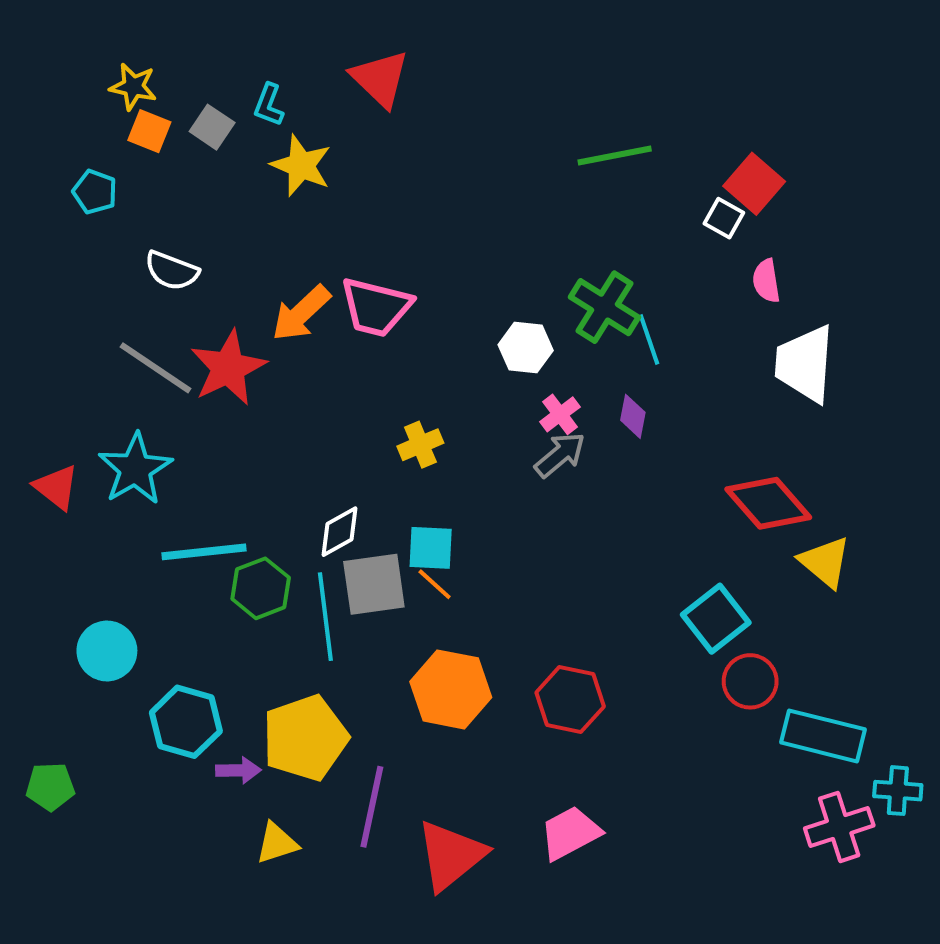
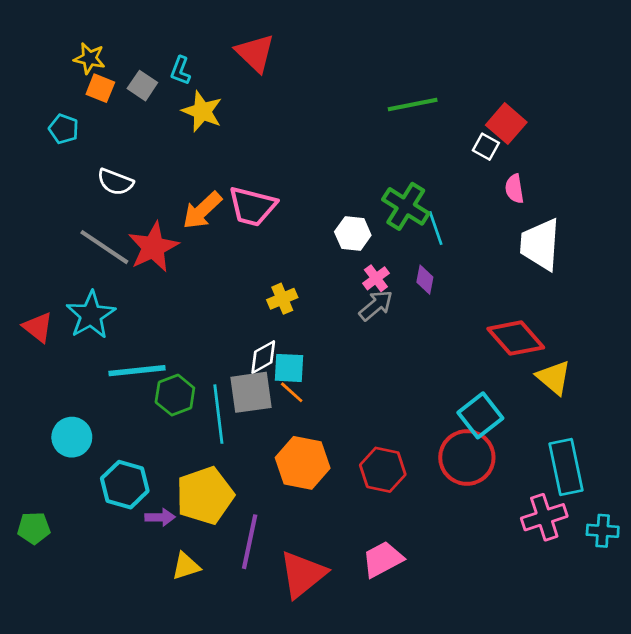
white diamond: (340, 532) -> (263, 357), moved
red circle: (750, 681) -> (467, 457), moved, size x1.5
cyan rectangle: (823, 736) -> (566, 467), moved, turned 64
pink cross: (839, 827) -> (544, 517), moved

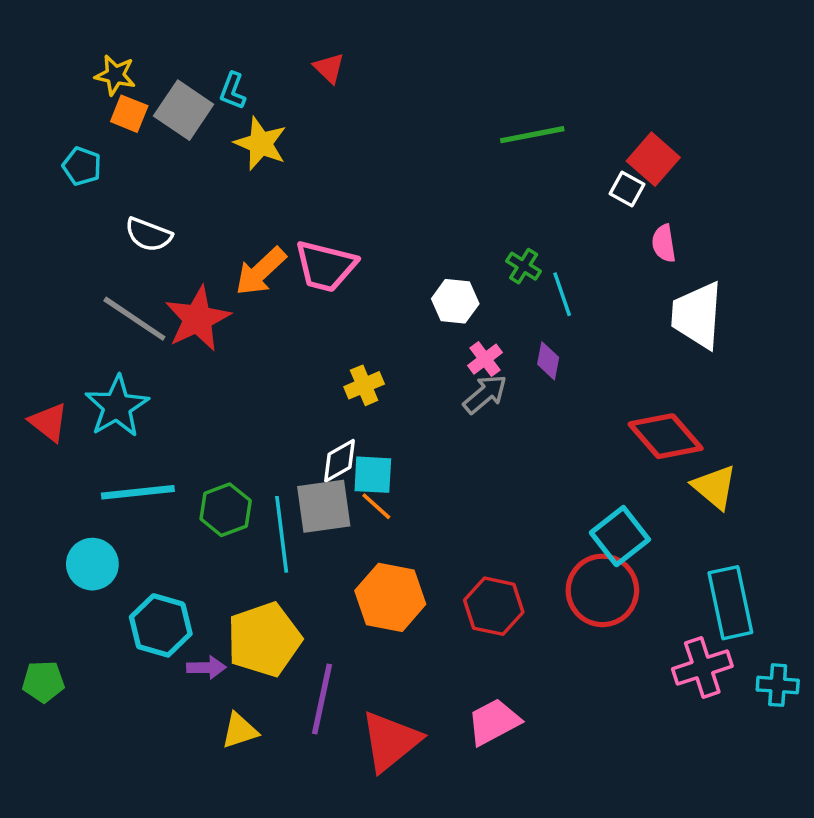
red triangle: (255, 53) -> (329, 68), size x0.6
gray square: (142, 86) -> (184, 110), size x1.5
green cross: (406, 206) -> (524, 266), size x0.6
cyan line: (137, 371) -> (138, 492), moved

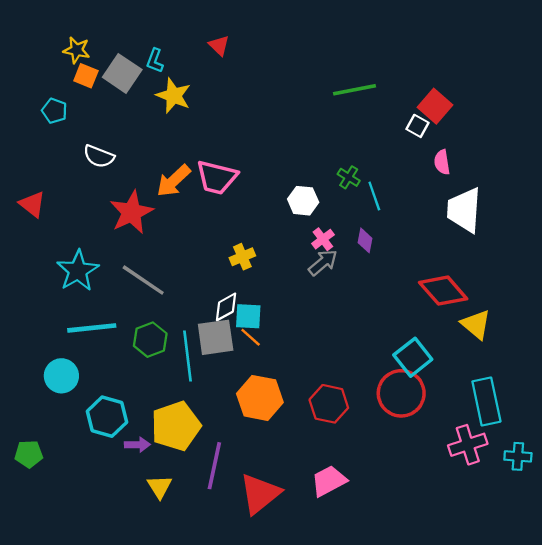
gray line: (134, 319) -> (143, 280), moved
red triangle: (49, 422) -> (32, 204), moved
yellow triangle: (240, 731) -> (160, 487), turned -44

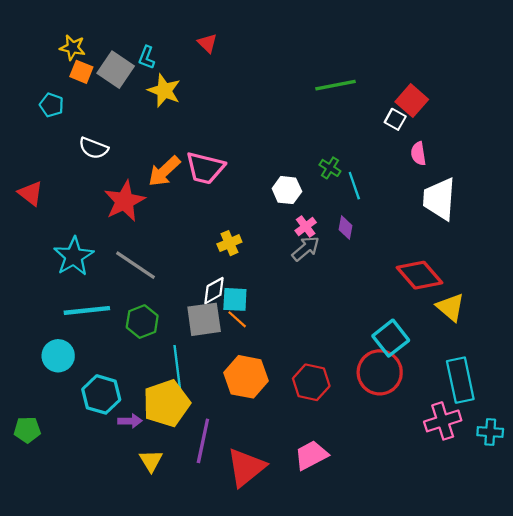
cyan line: (188, 356) -> (177, 369), moved

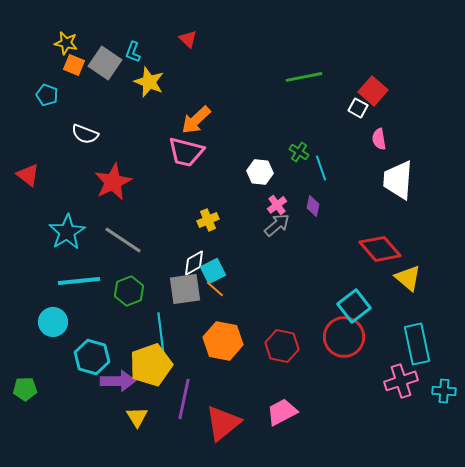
orange arrow: (164, 171) -> (196, 120), moved
cyan square: (235, 299) -> (213, 271), turned -30
purple arrow: (130, 421) -> (118, 381), size x1.6

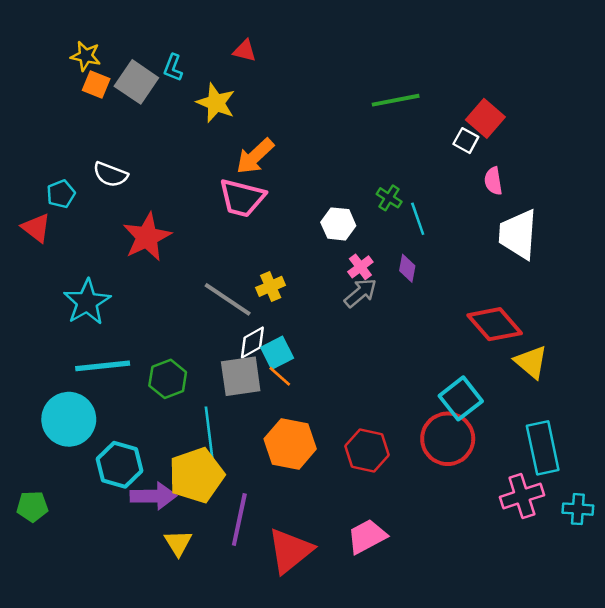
red triangle: (188, 39) -> (245, 51), turned -30
yellow star: (149, 82) -> (216, 103), moved
cyan pentagon: (47, 95) -> (61, 194), moved, turned 30
gray line: (123, 240) -> (228, 299), moved
cyan circle: (53, 322) -> (69, 419), size x1.4

